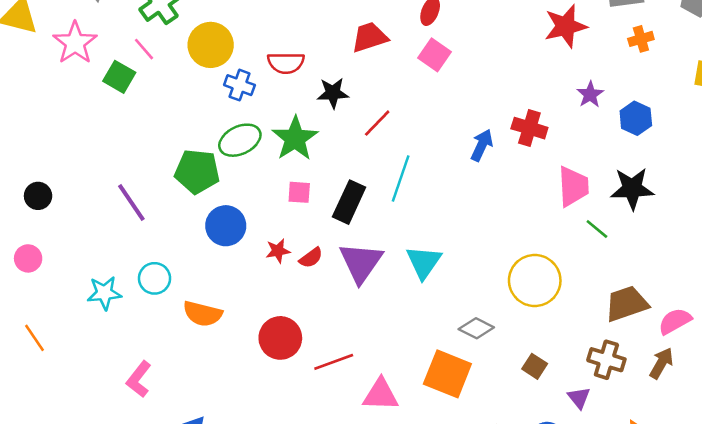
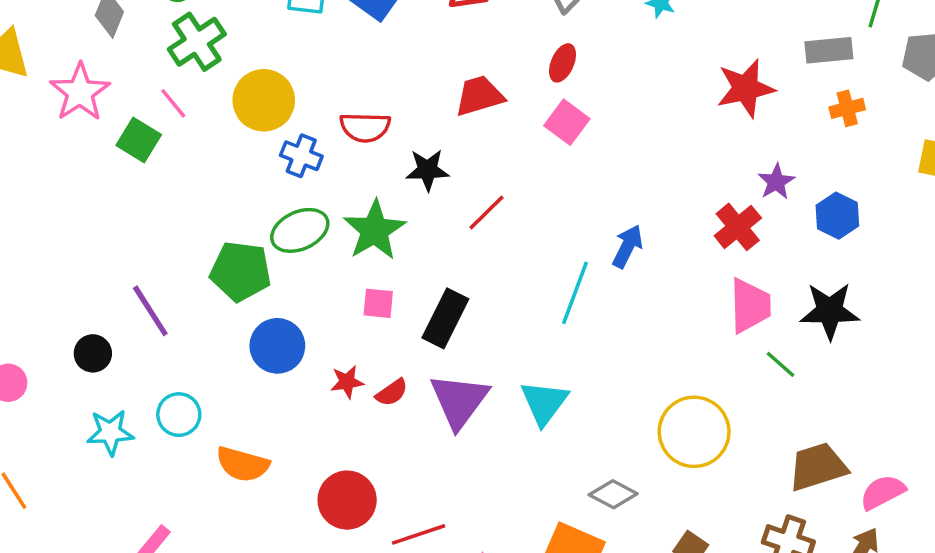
red cross: (529, 128) -> (738, 227), moved, turned 32
cyan line: (401, 179) -> (575, 293), moved
black circle: (38, 196) -> (93, 353), moved

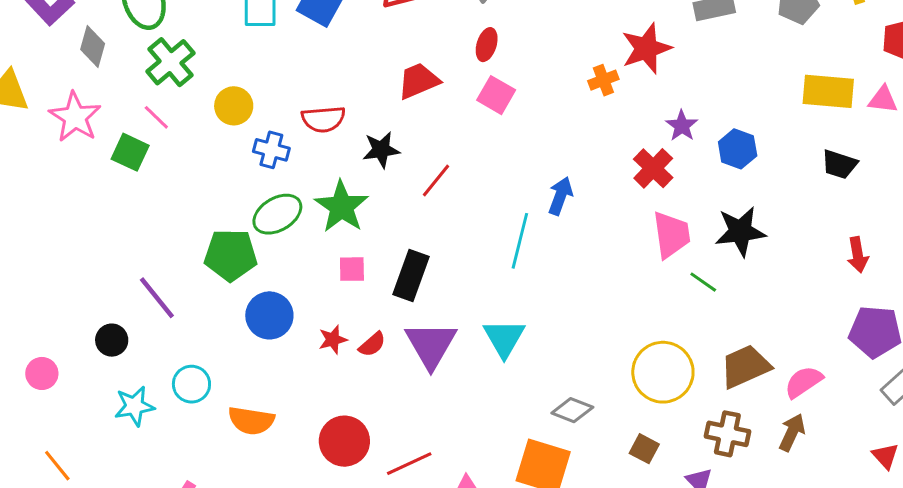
yellow circle: (264, 100) -> (234, 106), size x0.7
orange cross: (847, 108) -> (603, 80), moved
yellow circle: (694, 432) -> (663, 372), moved

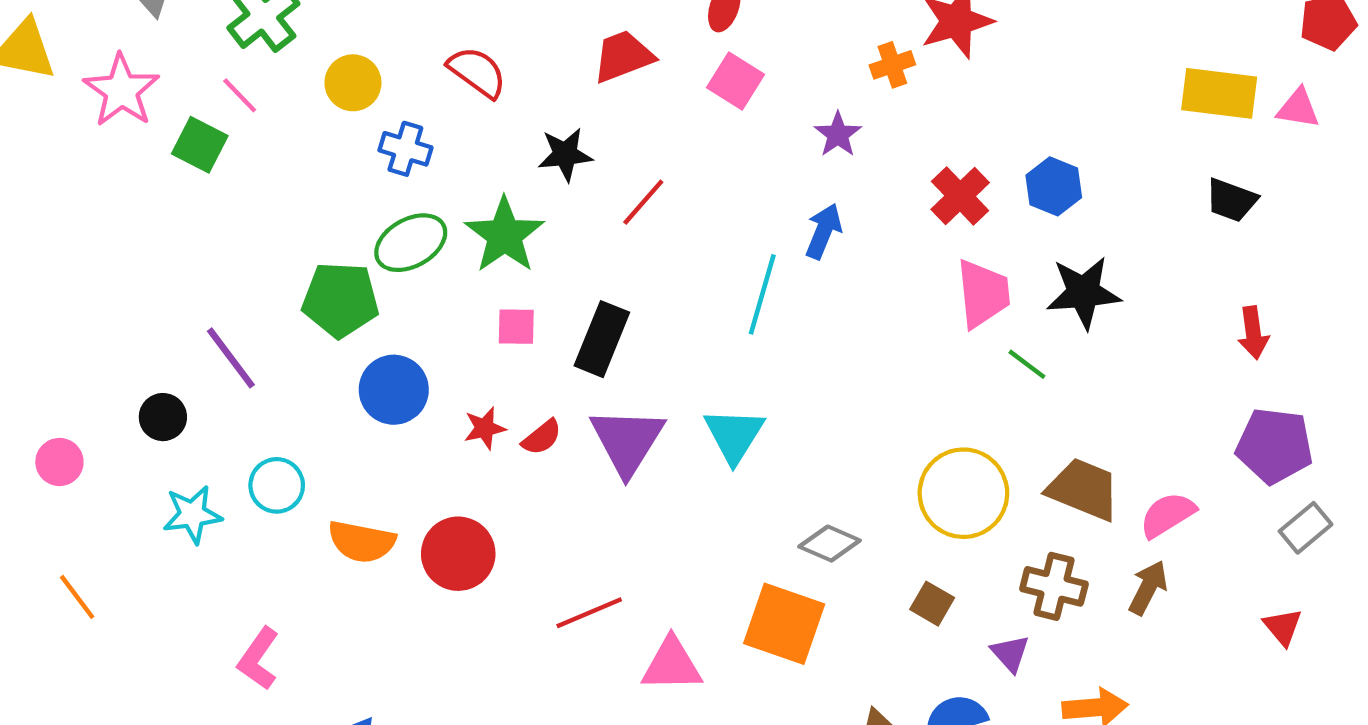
red semicircle: (323, 119) -> (477, 72), moved, turned -141
purple star: (682, 126) -> (838, 134), moved
blue hexagon: (738, 149) -> (1054, 186), moved
brown trapezoid: (745, 366) -> (1084, 489), turned 44
red circle: (344, 441) -> (458, 554), moved

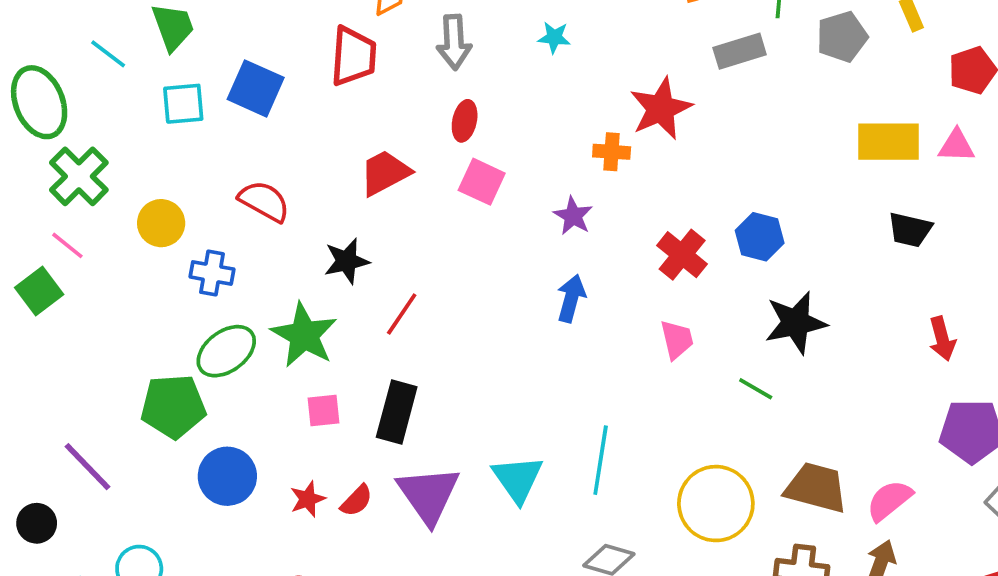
orange cross: (892, 65) -> (612, 152), turned 30
green square: (200, 145) -> (39, 291), turned 33
red line: (643, 202) -> (402, 314), moved
cyan line: (762, 294) -> (601, 460), moved
pink trapezoid: (983, 294) -> (677, 340), moved, size x0.7

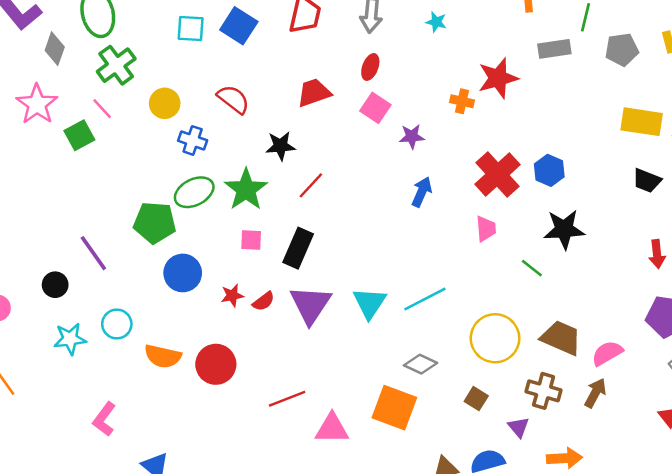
purple star: (573, 216) -> (412, 137), moved, turned 30
red cross: (682, 255) -> (497, 174), size x1.4
cyan line: (601, 460) -> (425, 299), turned 45

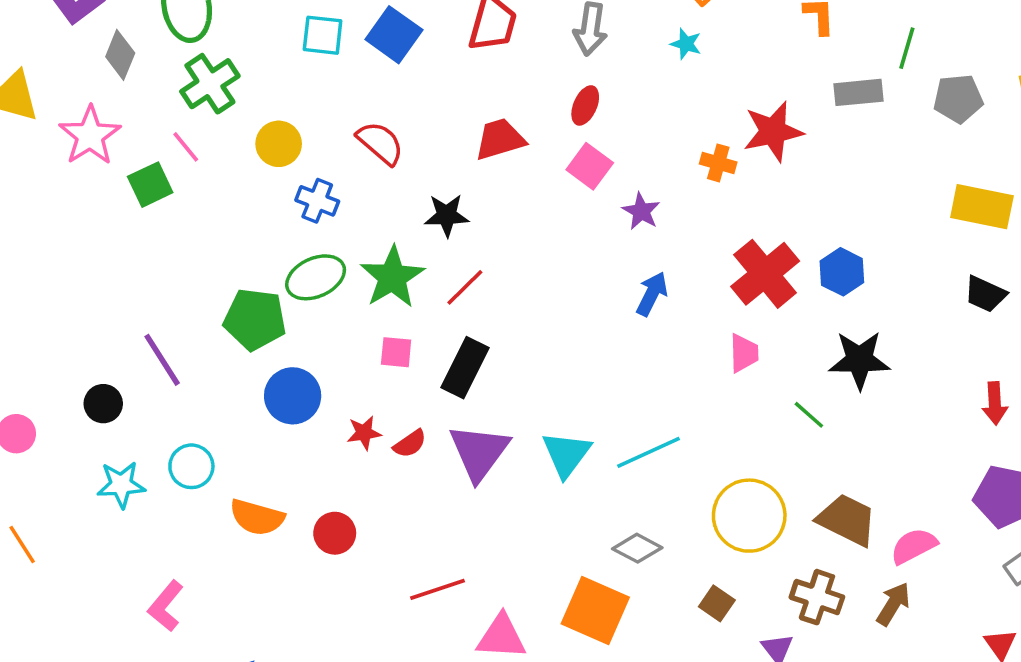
purple star: (412, 137) -> (641, 211), turned 30
red line: (311, 185) -> (465, 287), moved
red circle: (216, 364) -> (335, 533), size x0.7

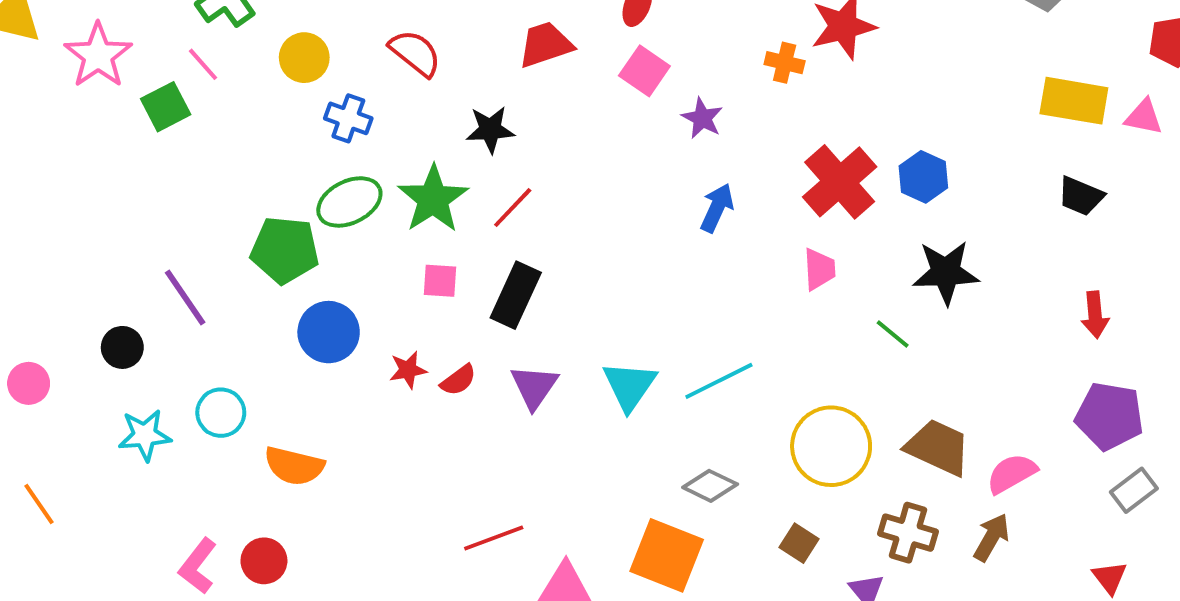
purple triangle: (479, 452) -> (534, 387), size x0.7
red circle: (335, 533) -> (264, 561), moved

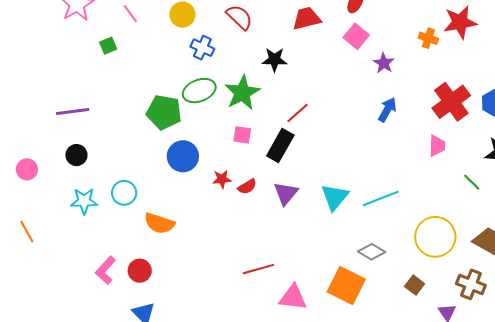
green square: (166, 107) -> (108, 46), moved, size x0.7
red line: (513, 208) -> (298, 113), moved
purple line: (185, 298) -> (73, 111), moved, turned -68

